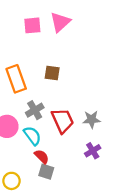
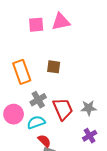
pink triangle: (60, 22) -> (61, 22), turned 30
cyan semicircle: (32, 136) -> (36, 122), turned -72

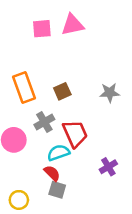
brown square: (54, 67) -> (62, 91), moved, turned -32
gray star: (89, 108) -> (110, 93), moved
cyan semicircle: (36, 122) -> (58, 153), moved

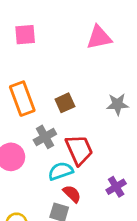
pink triangle: (73, 25) -> (99, 37), moved
pink square: (42, 29) -> (25, 35), moved
red semicircle: (52, 173) -> (72, 194), moved

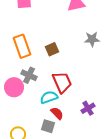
gray star: (117, 104) -> (92, 39), moved
gray cross: (45, 137) -> (29, 75), moved, turned -35

